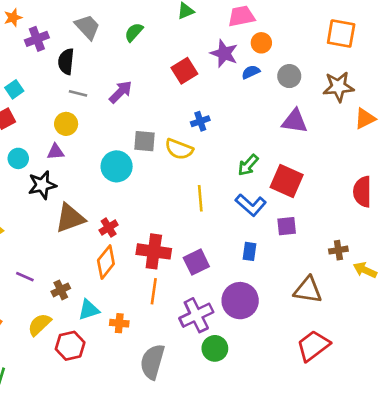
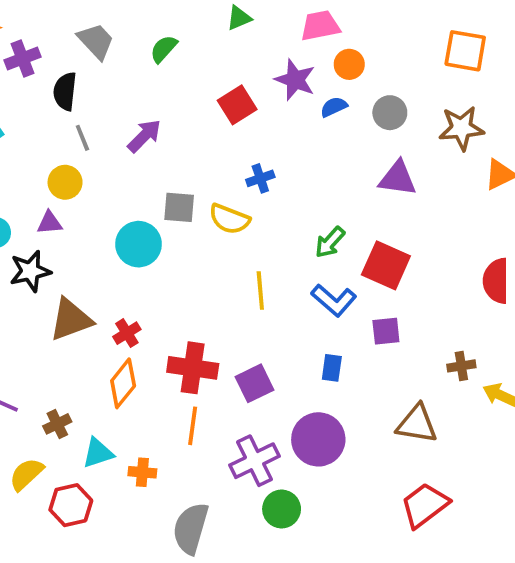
gray line: (78, 93) -> (82, 138), turned 54

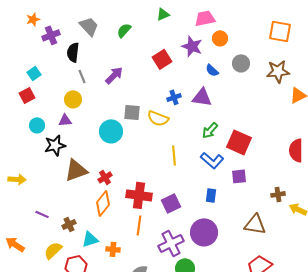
blue semicircle: (334, 107) -> (212, 70), moved, turned -112
purple triangle: (398, 178) -> (202, 97), moved

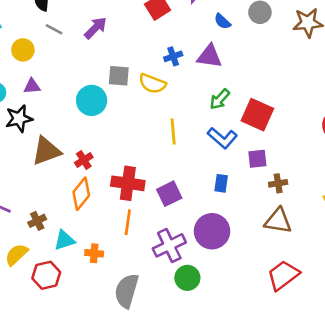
gray line: (82, 76) -> (54, 29), turned -40
yellow circle: (73, 99) -> (23, 50), moved
brown cross: (278, 194) -> (278, 183), moved

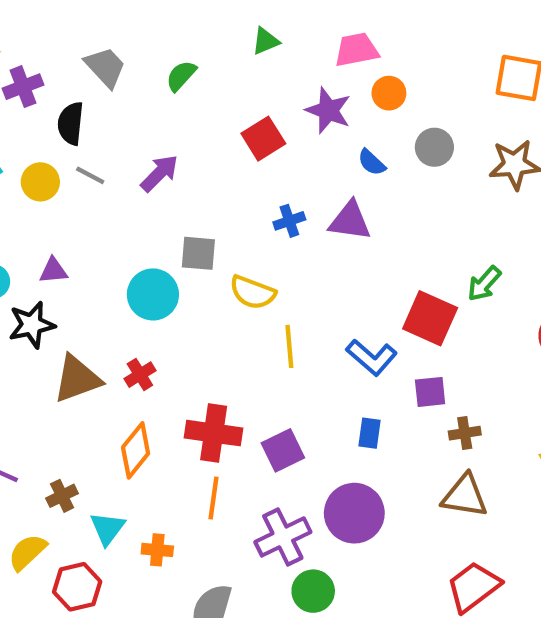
yellow circle: (23, 50) -> (40, 182), moved
yellow semicircle: (152, 84) -> (253, 292), moved
green arrow: (220, 99) -> (484, 284), moved
red cross: (84, 160) -> (140, 375), moved
cyan triangle: (64, 240) -> (107, 528), turned -35

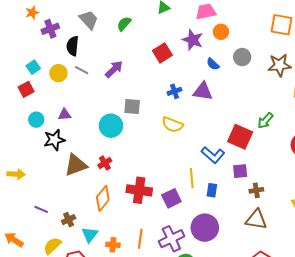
yellow semicircle: (253, 292) -> (172, 125), moved
yellow line: (289, 346) -> (192, 178), moved
orange line: (214, 498) -> (140, 239), moved

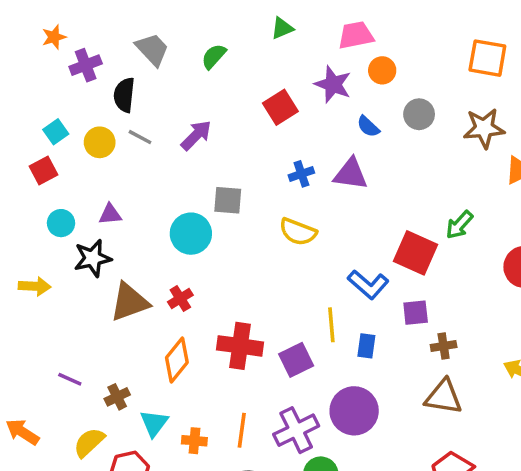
yellow arrow: (16, 174) -> (35, 286), moved

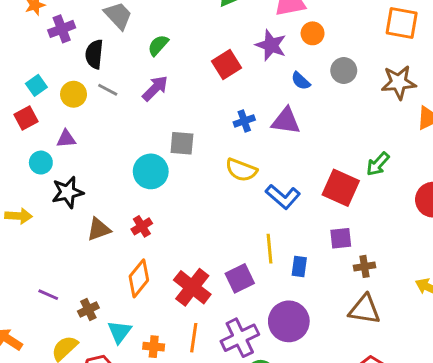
green semicircle: (214, 56) -> (158, 45), moved
purple triangle: (110, 214) -> (66, 139), moved
blue L-shape: (368, 284) -> (283, 197), moved
brown triangle: (129, 302) -> (99, 229), size x0.7
red cross: (240, 346) -> (192, 287), moved, turned 30

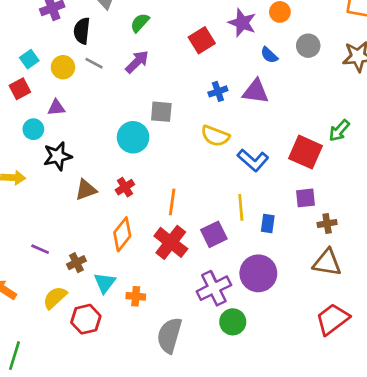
orange line: (194, 338) -> (172, 202), moved

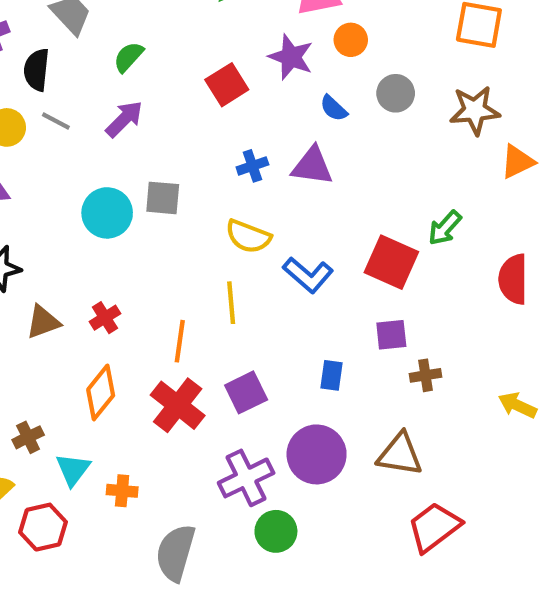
cyan circle: (133, 137) -> (107, 213), moved
yellow line: (241, 207) -> (231, 303), moved
brown triangle: (327, 263) -> (400, 454), moved

